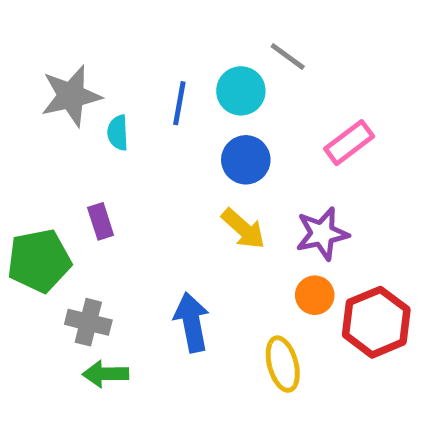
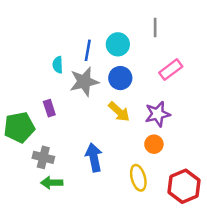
gray line: (288, 56) -> (155, 28), moved, turned 54
gray star: (71, 96) -> (84, 82), moved
red hexagon: (376, 322) -> (184, 186), moved

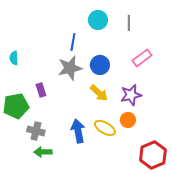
cyan circle: (118, 44) -> (98, 20), moved
cyan semicircle: (58, 65) -> (14, 58), moved
yellow ellipse: (138, 178) -> (105, 128), moved, turned -45

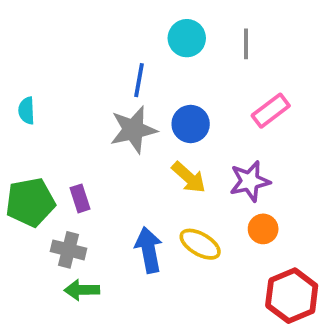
purple rectangle: (41, 90) -> (80, 198), moved
orange circle: (128, 120) -> (263, 229), moved

